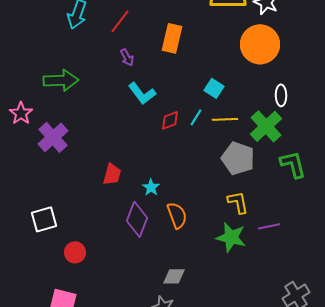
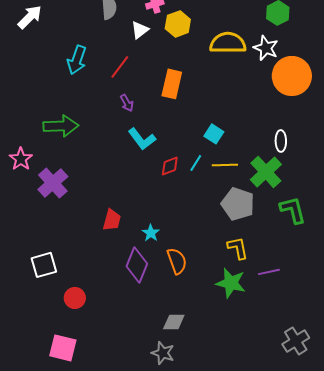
orange circle: (260, 44) -> (292, 76), moved

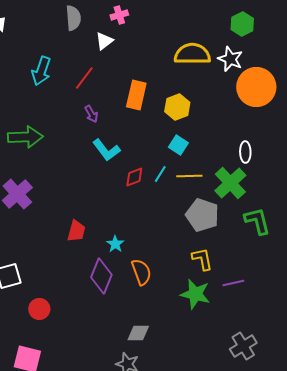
yellow hexagon: (178, 24) -> (177, 107), moved
gray cross: (296, 341) -> (243, 346), moved

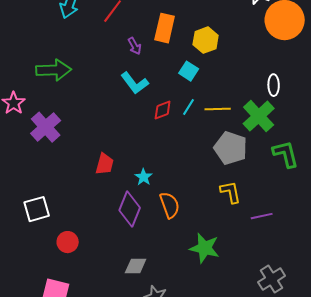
purple arrow: (91, 114) -> (135, 46), moved
cyan square: (178, 145) -> (189, 71), moved
green star: (195, 294) -> (205, 248), moved
gray diamond: (138, 333) -> (136, 266), moved

